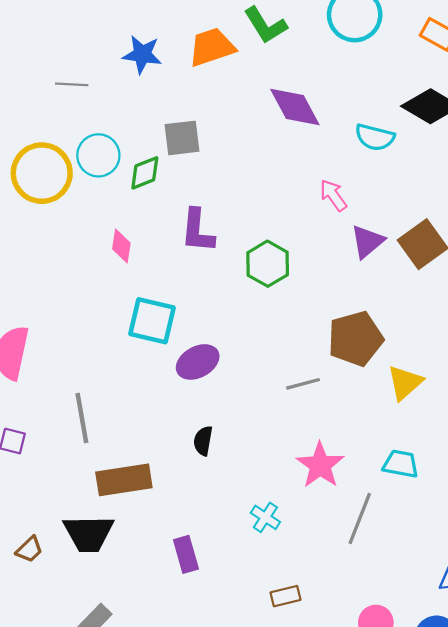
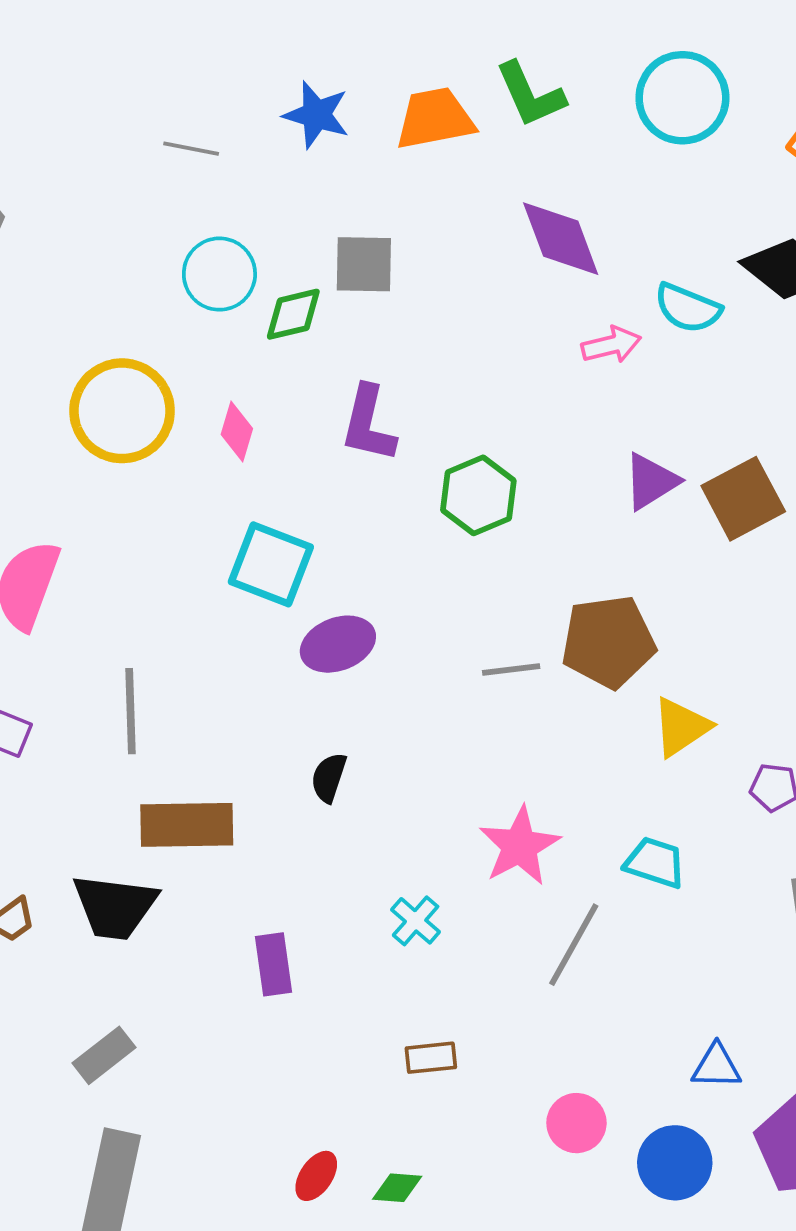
yellow circle: (42, 173) -> (122, 411), moved
pink arrow: (333, 195) -> (611, 345), moved, turned 104
gray line: (303, 384) -> (511, 670), moved

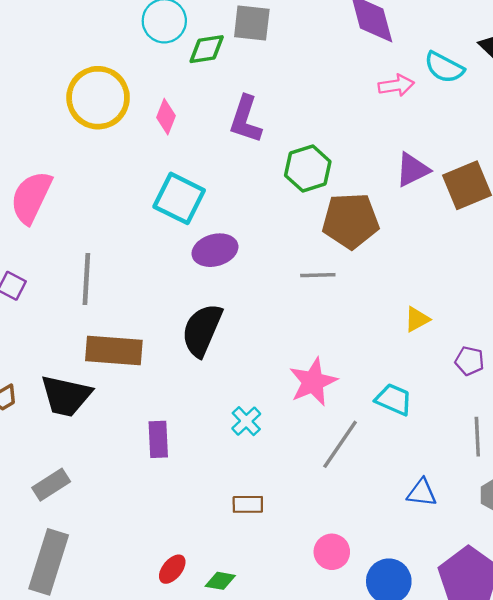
brown pentagon: (608, 642) -> (350, 221), moved
yellow triangle: (681, 727) -> (417, 319), size x0.7
black semicircle: (329, 778) -> (202, 330), size x1.8
blue triangle: (716, 1066) -> (422, 493), moved

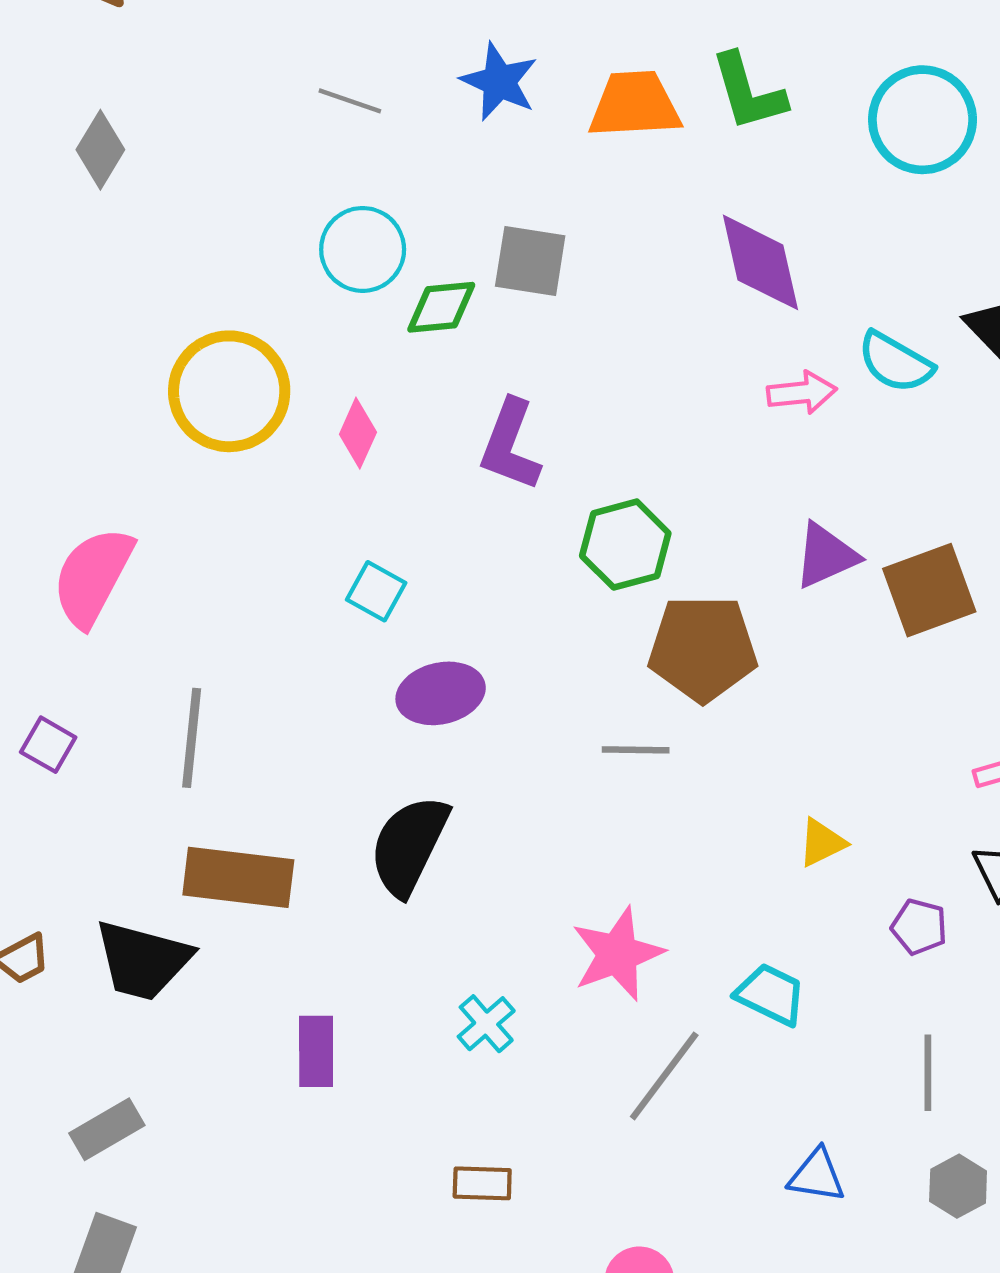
cyan square: (179, 198) -> (376, 591), size x0.6

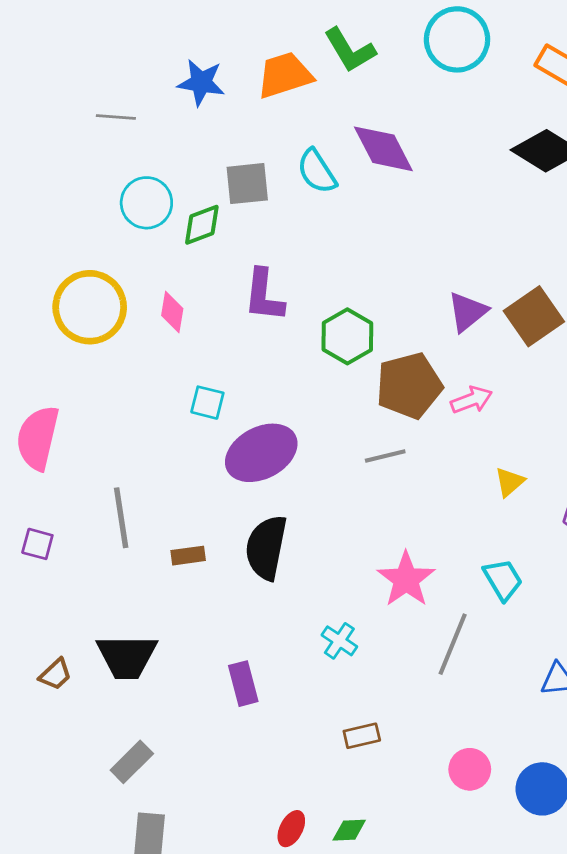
cyan semicircle: (895, 362) -> (317, 171), moved, turned 42
pink arrow: (802, 393) -> (471, 400), moved
purple ellipse: (441, 693) -> (261, 453), size x1.4
brown rectangle: (238, 877) -> (188, 556), moved, size x0.5
cyan trapezoid: (771, 994) -> (503, 580), turned 48

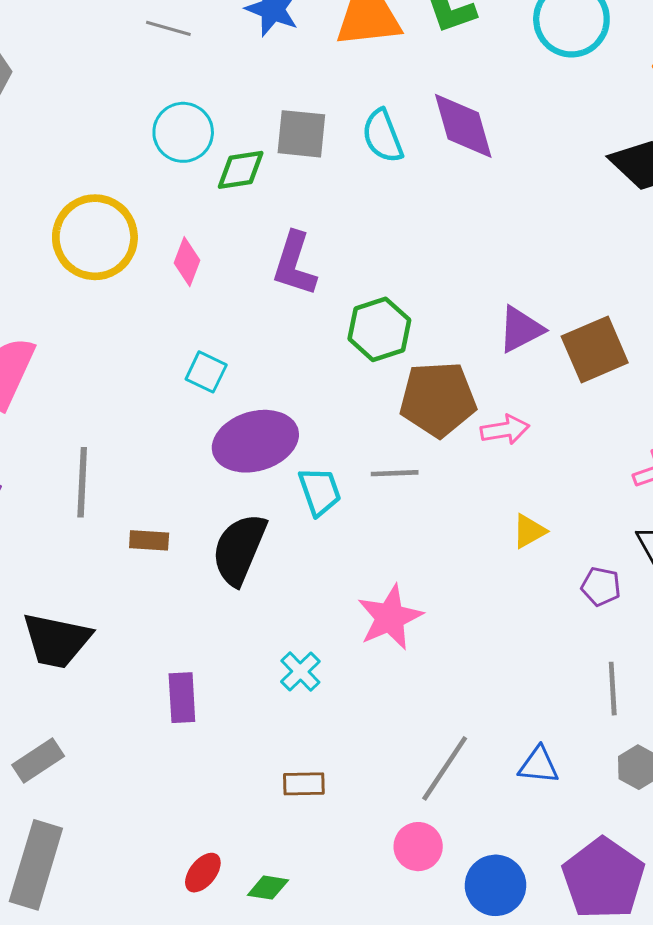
cyan trapezoid: (503, 580) -> (320, 491), moved
gray line: (453, 644) -> (445, 768), moved

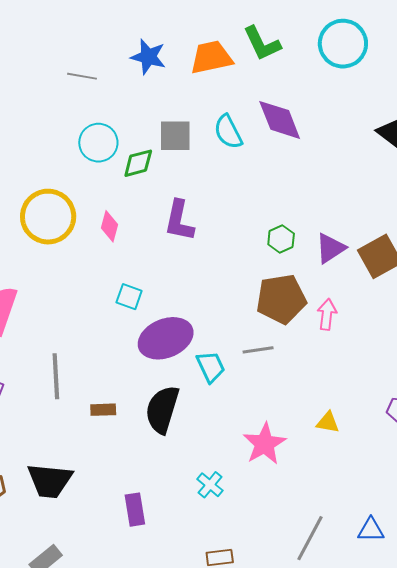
green hexagon: (379, 329) -> (281, 239), moved, size x0.7
pink arrow: (505, 430) -> (327, 314), turned -68
yellow triangle: (529, 531) -> (328, 422), moved, turned 45

